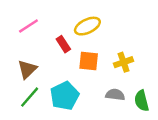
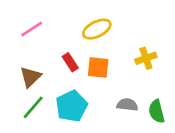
red rectangle: (63, 44) -> (70, 62), moved
yellow cross: (124, 62) -> (146, 58), moved

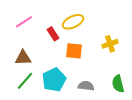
red rectangle: (70, 62) -> (53, 34), moved
brown triangle: (30, 77) -> (23, 58), turned 42
gray semicircle: (127, 105) -> (86, 86), moved

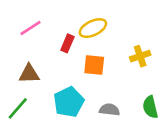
red rectangle: (53, 34) -> (67, 43), turned 56
green line: (25, 81) -> (18, 108), moved

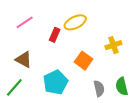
orange square: (94, 65) -> (83, 61), moved, turned 30
brown triangle: (29, 74) -> (24, 60), turned 30
gray semicircle: (110, 110) -> (99, 88), moved, turned 70

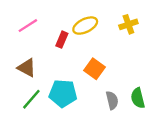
yellow cross: (113, 45) -> (128, 24), moved
cyan pentagon: (56, 82) -> (63, 93), turned 30
green line: (14, 87) -> (31, 99), moved

